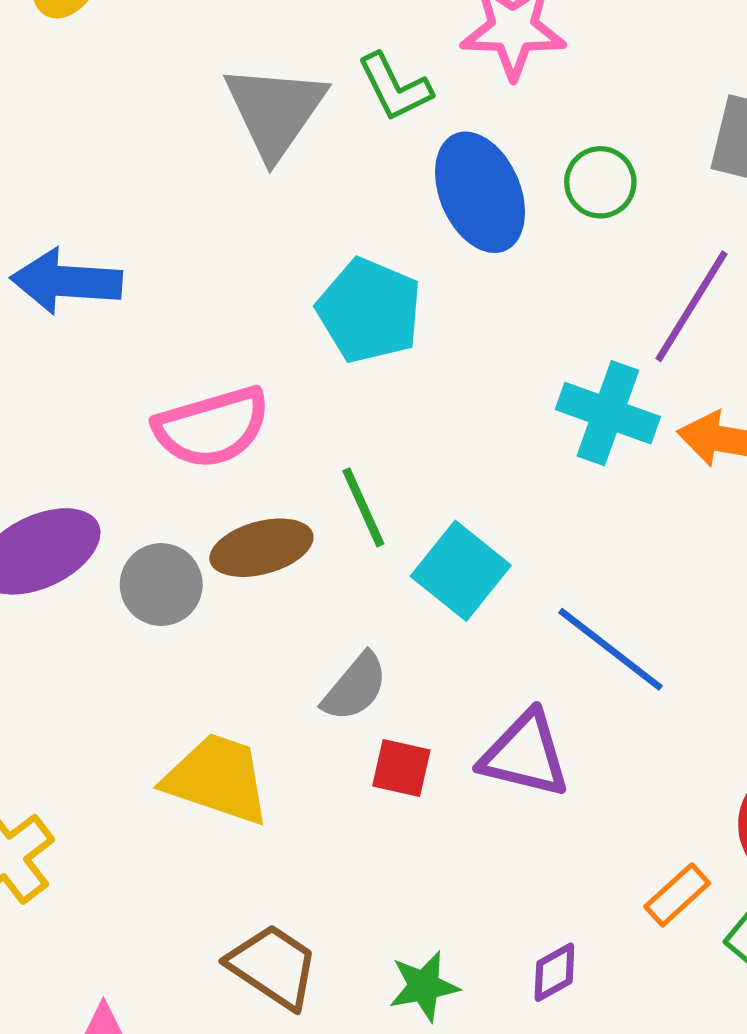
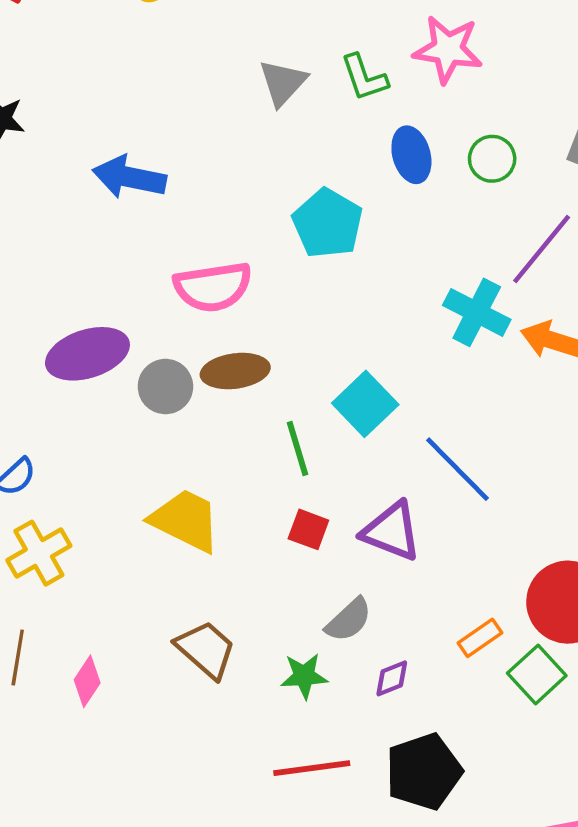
gray triangle: (275, 111) -> (283, 83), size x0.7
blue ellipse: (480, 192) -> (411, 155), size x0.7
green line: (363, 507) -> (297, 449), moved
gray semicircle: (355, 687) -> (349, 620), moved

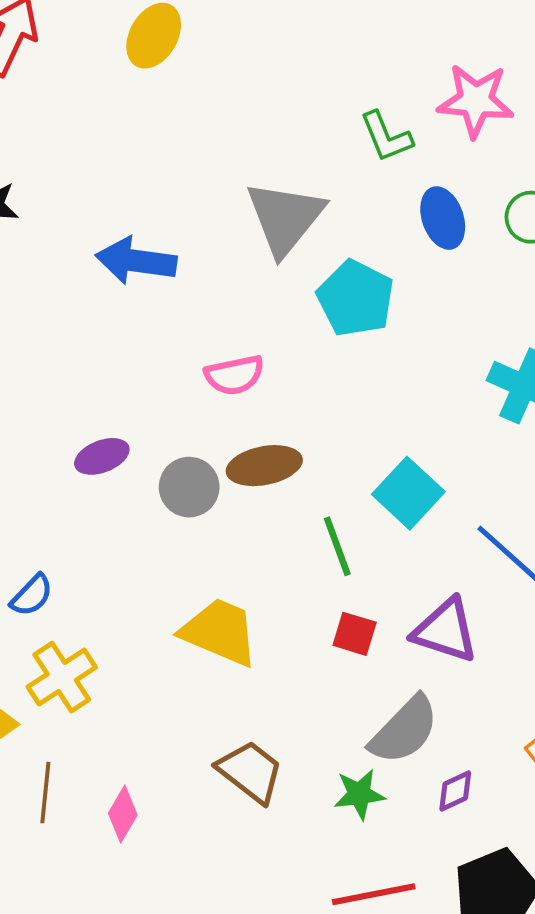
gray triangle: (283, 83) -> (285, 218), moved, size x1.5
pink semicircle: (213, 287) -> (234, 375), size x0.7
purple ellipse: (87, 354) -> (102, 456), size x0.6
gray semicircle: (349, 620) -> (404, 730), size x1.4

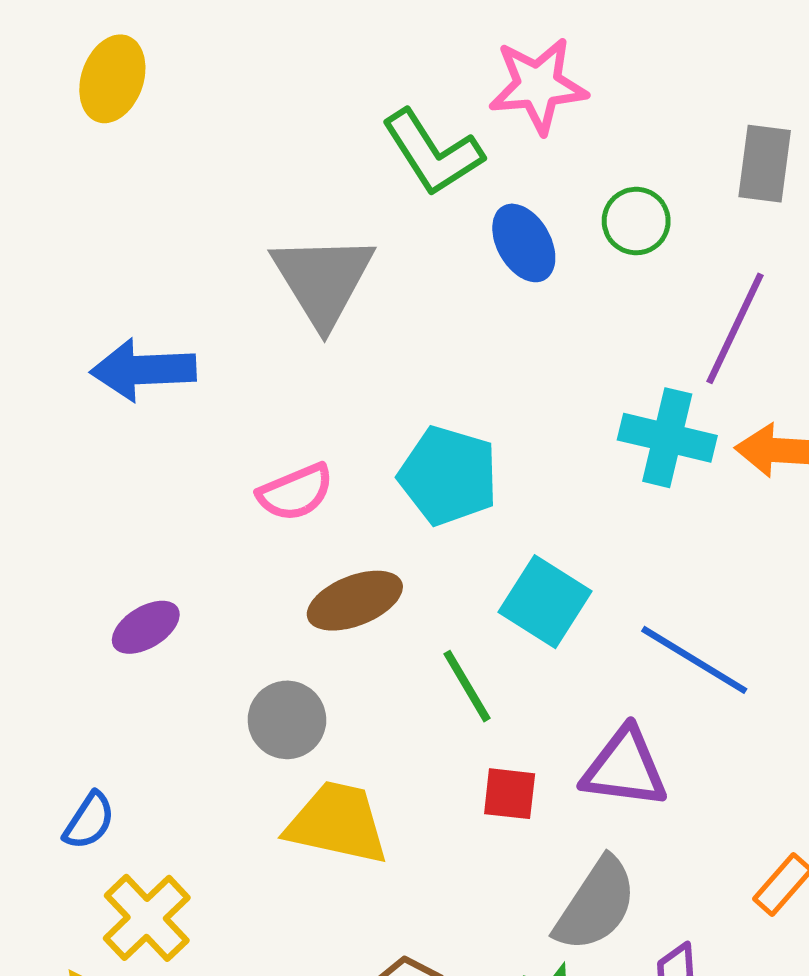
green L-shape: (386, 137) -> (432, 153), size x1.4
cyan pentagon: (356, 298) -> (448, 476), moved
gray circle: (189, 487) -> (287, 720), moved

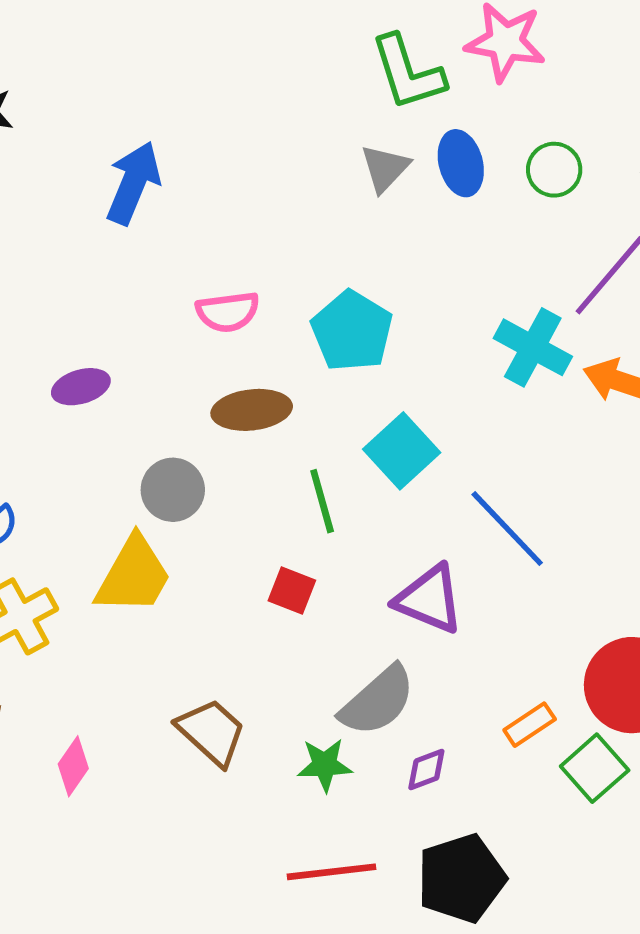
gray triangle: (323, 280) -> (385, 168), moved, size x0.6
blue arrow: (143, 370) -> (133, 183), turned 100
red square: (510, 794) -> (292, 590), moved
yellow trapezoid: (337, 823) -> (134, 575), moved, turned 92

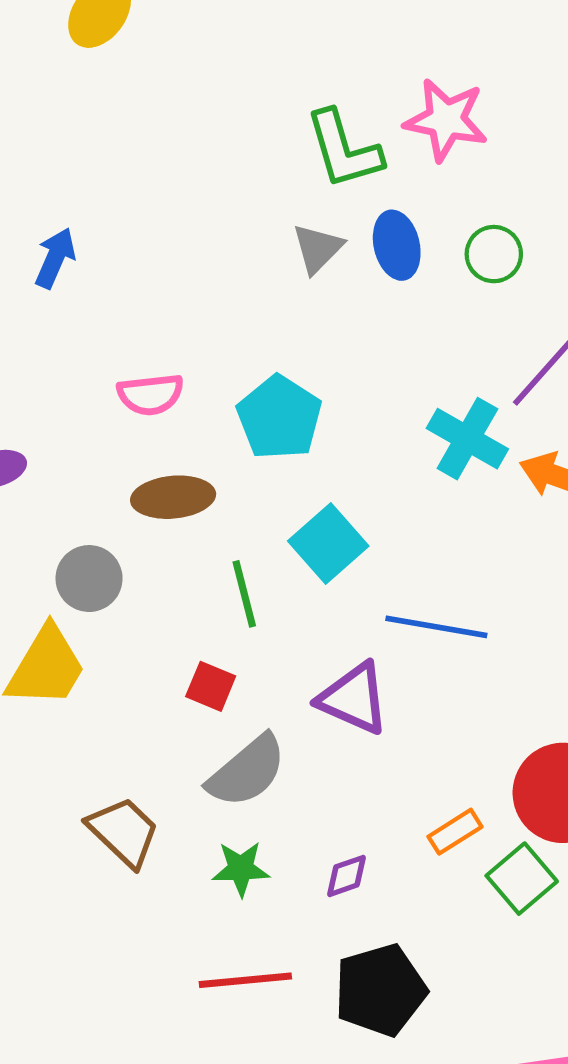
blue arrow: (133, 183) -> (55, 258), size x0.7
blue line: (507, 529) -> (436, 627), turned -38
gray semicircle: (378, 701) -> (247, 771), moved

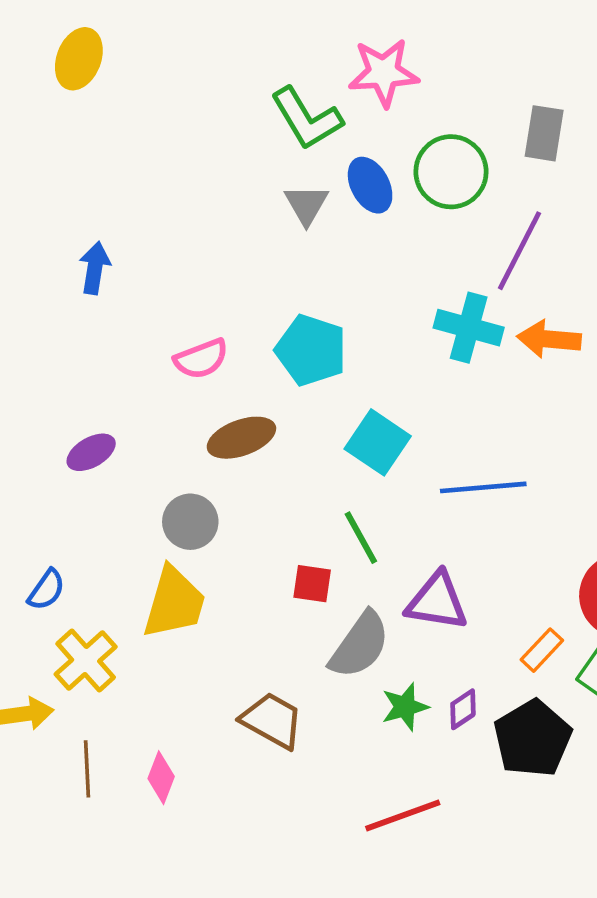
green circle: (494, 254) -> (451, 172), size x1.5
green line: (244, 594) -> (361, 538), moved
purple triangle: (354, 699) -> (437, 601), moved
green star: (241, 869) -> (405, 707), moved
black pentagon: (380, 990) -> (533, 738), moved

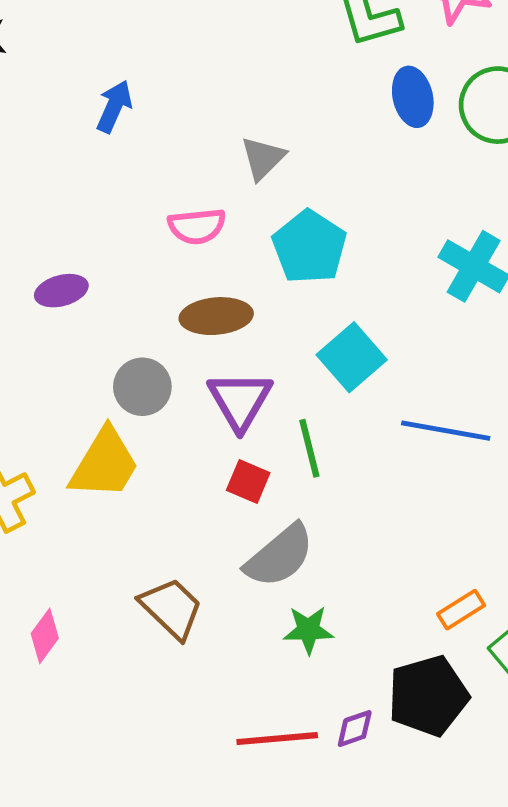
gray triangle: (306, 205) -> (263, 158), moved
purple triangle: (437, 601) -> (240, 400), moved, turned 36
purple diamond: (463, 709) -> (355, 729), moved

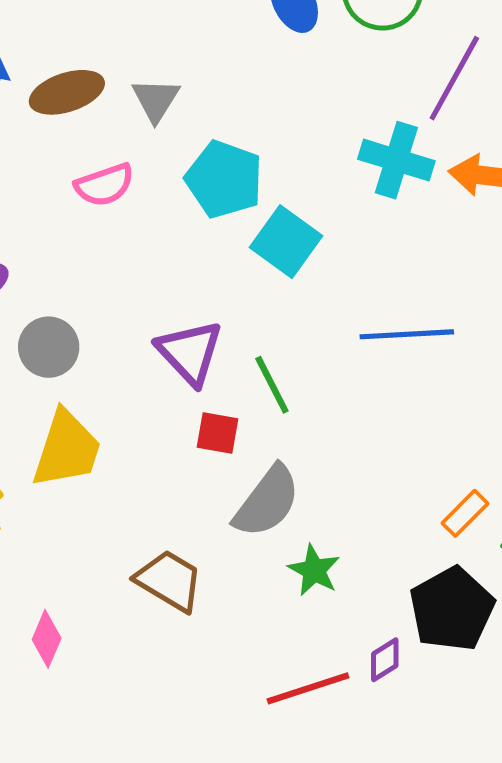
brown ellipse: (216, 316) -> (67, 92), moved
cyan square: (352, 357) -> (286, 242), moved
gray circle: (142, 387) -> (49, 347), moved
green star: (308, 630) -> (314, 570), turned -30

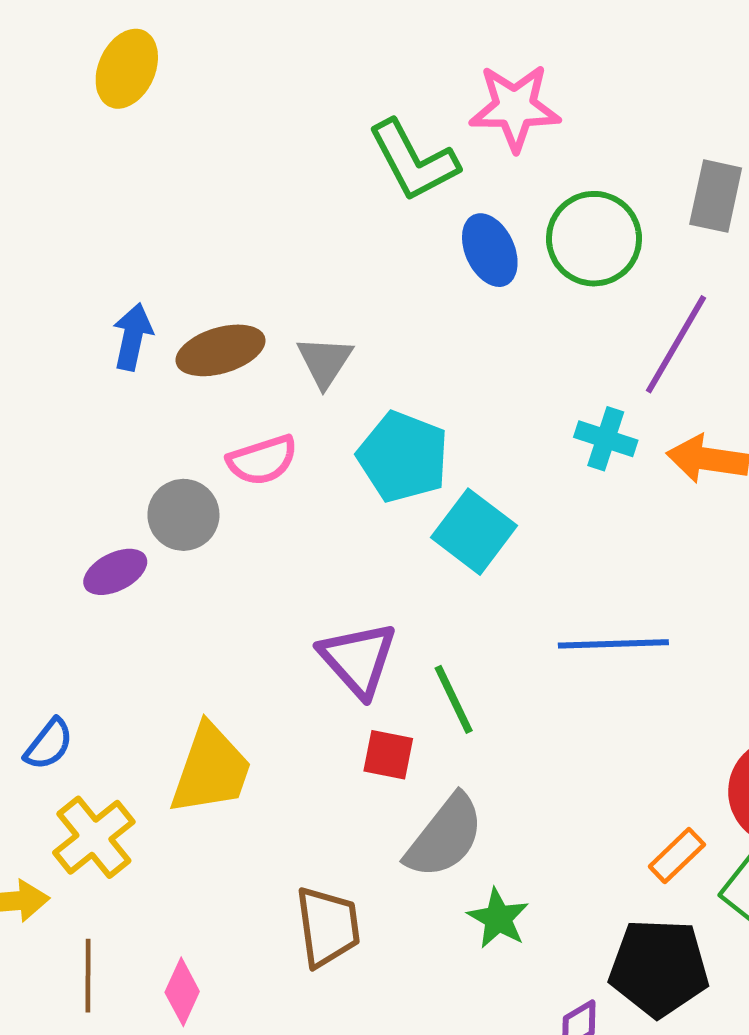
cyan cross: (396, 160) -> (606, 439), size x0.7
gray circle: (49, 347) -> (183, 515), moved
brown trapezoid: (169, 581) -> (328, 927), turned 50
black pentagon: (452, 609) -> (659, 968), turned 30

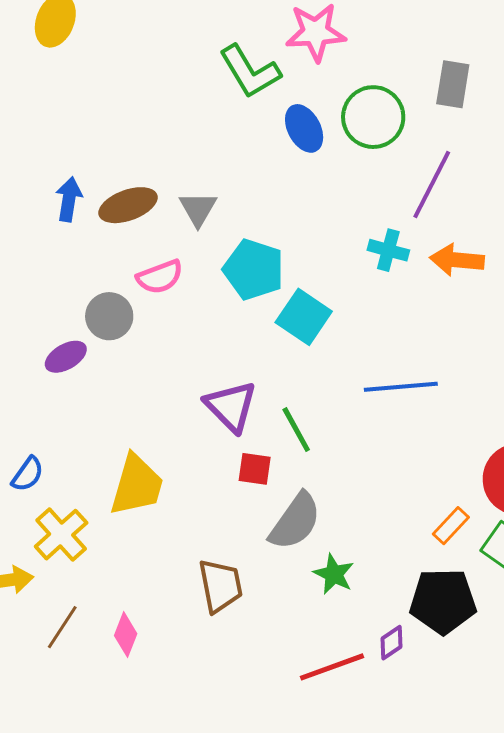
brown line: (88, 976) -> (62, 627), turned 36

